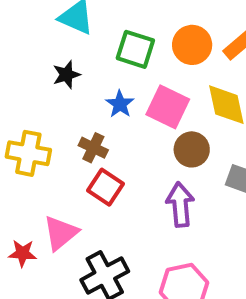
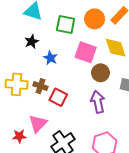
blue star: (120, 104) -> (50, 58), moved
brown cross: (93, 148) -> (40, 86), moved

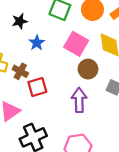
red square: (58, 97) -> (37, 87), turned 36

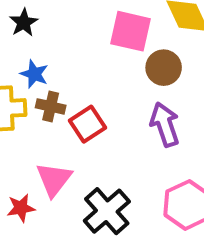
blue star: (37, 43) -> (34, 74), moved

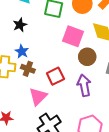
red square: (87, 124) -> (55, 76), moved
pink triangle: (54, 179) -> (38, 96), moved

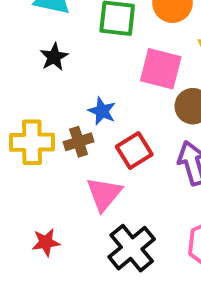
blue star: (22, 51) -> (102, 111), moved
brown cross: (28, 69) -> (79, 142), turned -32

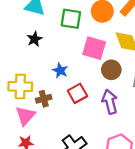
brown cross: (79, 142) -> (44, 99), moved
pink triangle: (104, 194) -> (25, 116), moved

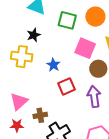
yellow cross: (20, 86) -> (22, 57), moved
brown cross: (44, 99) -> (40, 115), moved

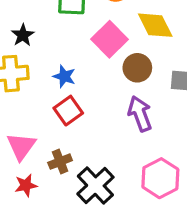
pink square: (85, 48) -> (110, 39), turned 35
red square: (67, 86) -> (68, 111), moved

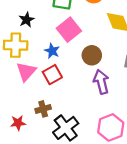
pink square: (110, 39) -> (69, 30), moved
brown circle: (137, 68) -> (92, 55), moved
pink triangle: (21, 146) -> (26, 72), moved

